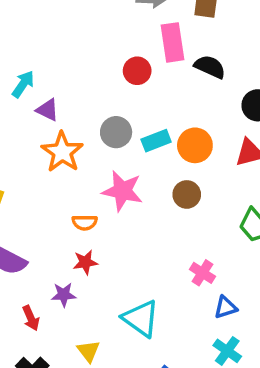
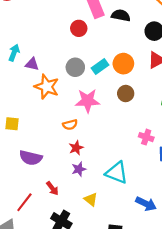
purple star: (64, 295) -> (79, 169), moved

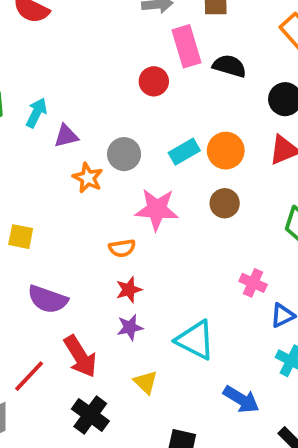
purple triangle: (32, 64) -> (66, 136), turned -32
gray circle: (75, 67) -> (124, 154), moved
orange star: (47, 87) -> (88, 178), size x0.7
red arrow: (52, 188) -> (80, 356), size x1.6

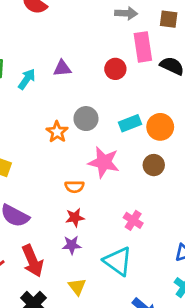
purple triangle: (66, 136) -> (62, 68), moved
pink cross: (253, 283) -> (133, 220), moved

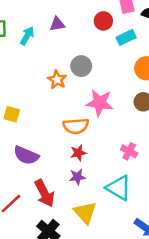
cyan rectangle: (130, 123) -> (126, 37), moved
orange semicircle: (74, 187) -> (76, 126), size x1.5
yellow triangle: (77, 287) -> (85, 213), size x1.5

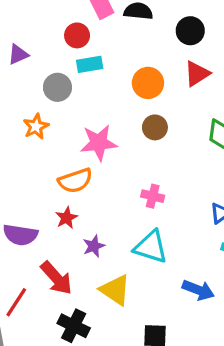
cyan rectangle: (126, 37) -> (90, 64), moved, turned 30
gray circle: (81, 66) -> (57, 87), moved
orange star: (57, 80) -> (36, 127), turned 30
red star: (78, 153) -> (67, 218), moved

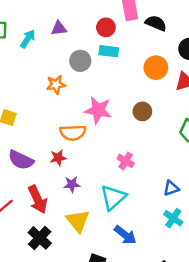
orange circle: (148, 83) -> (156, 68), moved
cyan triangle: (151, 247) -> (113, 197), turned 44
blue arrow: (198, 290) -> (125, 235), moved

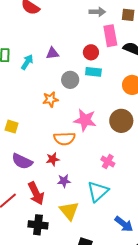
brown circle: (142, 111) -> (121, 121), size x1.5
blue arrow: (125, 235) -> (124, 224), moved
black cross: (40, 238) -> (38, 225), turned -36

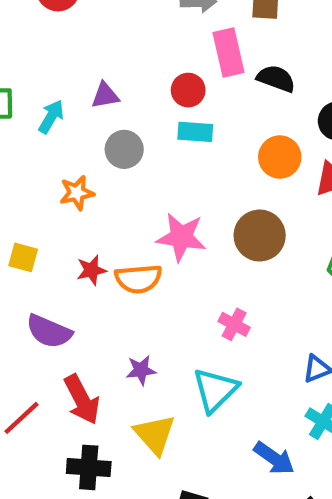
gray circle: (70, 80) -> (124, 149), moved
orange star: (50, 99) -> (77, 193), moved
red star: (53, 159) -> (91, 270), moved

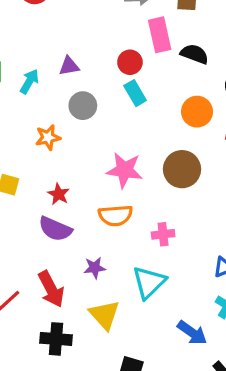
cyan rectangle: (195, 132) -> (135, 93), turned 55
red star: (91, 270) -> (59, 194), turned -30
orange semicircle: (138, 279) -> (115, 215), moved
pink cross: (234, 324) -> (163, 234), turned -35
purple semicircle: (49, 331) -> (55, 229), moved

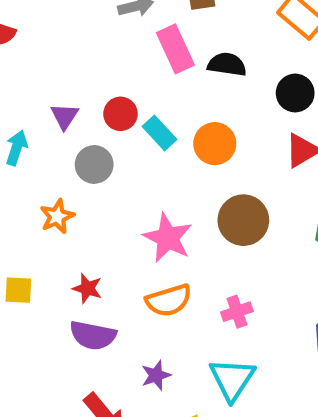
red circle: (130, 62) -> (120, 114), moved
purple triangle: (69, 66) -> (65, 116), turned -35
orange circle: (197, 112) -> (215, 144), moved
pink star: (125, 170) -> (168, 238), turned 30

